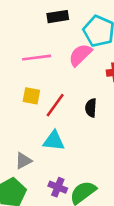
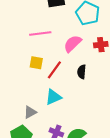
pink semicircle: (80, 55) -> (73, 44), moved
cyan triangle: (54, 141) -> (53, 97), turned -30

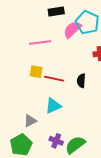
pink semicircle: (73, 44) -> (72, 30), moved
red line: (54, 70) -> (54, 79), turned 66

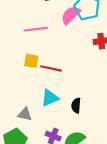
black semicircle: (81, 81) -> (76, 106), moved
gray triangle: (30, 121) -> (25, 114), turned 40

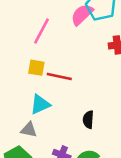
pink line: (36, 29) -> (41, 31), turned -55
cyan triangle: (50, 98) -> (40, 104), moved

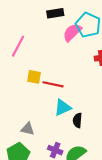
pink line: (41, 31) -> (18, 46), moved
cyan triangle: (40, 104) -> (63, 108), moved

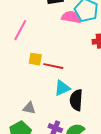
pink semicircle: (72, 32) -> (71, 17), turned 54
black semicircle: (77, 120) -> (76, 100), size x1.5

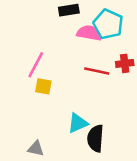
pink line: (20, 30) -> (36, 65), moved
red line: (53, 66) -> (97, 71), moved

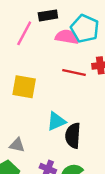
pink line: (36, 65) -> (24, 33), moved
yellow square: (43, 86) -> (24, 87), size x1.5

